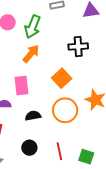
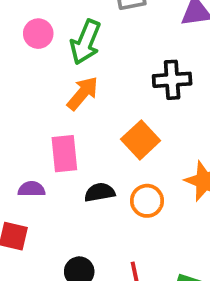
orange circle: (65, 110) -> (147, 201), size x0.7
black semicircle: (33, 116) -> (100, 192), moved

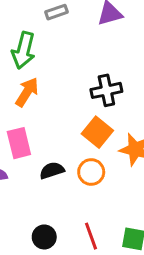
black cross: (172, 80) -> (106, 90), moved
orange square: (141, 140) -> (97, 132), moved

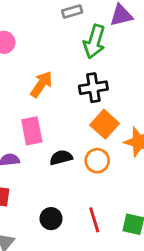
green arrow: (24, 50) -> (94, 42), moved
black cross: (106, 90) -> (93, 88), moved

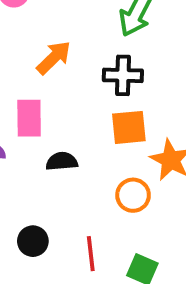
orange square: (105, 124) -> (129, 127), turned 32
orange circle: (97, 161) -> (133, 195), moved

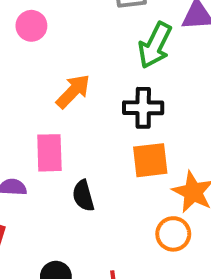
black semicircle: (62, 161) -> (83, 196), turned -100
orange circle: (133, 195) -> (173, 234), moved

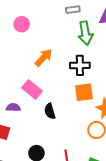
green arrow: (155, 45) -> (85, 33), turned -35
pink rectangle: (49, 153) -> (32, 89), turned -48

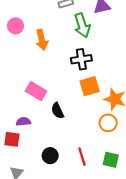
orange arrow: (44, 58) -> (42, 40), moved, turned 132
purple semicircle: (13, 107) -> (23, 122), moved

